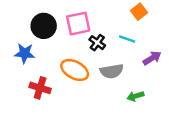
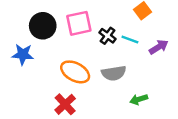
black cross: (97, 43) -> (108, 36), moved
purple arrow: (152, 58) -> (159, 47), moved
red cross: (40, 88) -> (65, 104), moved, turned 30

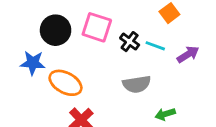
pink square: (79, 23) -> (97, 27), turned 30
orange ellipse: (75, 72) -> (65, 83), moved

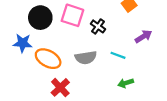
cyan line: (155, 46) -> (118, 55), moved
gray semicircle: (137, 84) -> (86, 58), moved

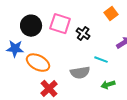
gray semicircle: (86, 58) -> (80, 73), moved

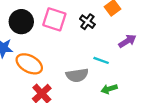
black cross: (83, 34) -> (87, 22), moved

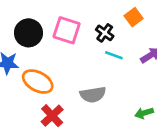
cyan line: (101, 60) -> (114, 55), moved
green arrow: (109, 89) -> (144, 113), moved

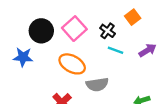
pink square: (67, 30) -> (74, 29), turned 30
orange ellipse: (38, 82) -> (72, 64), moved

